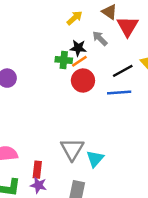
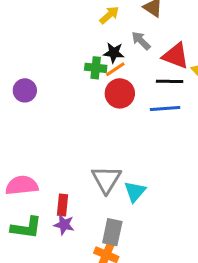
red triangle: (128, 26) -> (176, 56), moved, turned -40
black line: (123, 71) -> (170, 81), turned 30

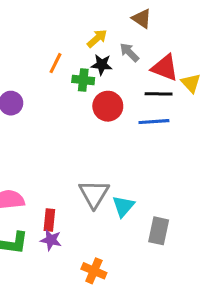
yellow arrow: (109, 15) -> (97, 38), moved
orange line: (115, 69) -> (56, 63), moved, turned -30
gray rectangle: (112, 232) -> (159, 231), moved

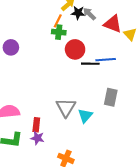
orange line: (56, 63) -> (58, 21), moved
black star: (102, 65) -> (78, 13), moved
black line: (159, 94) -> (90, 64), moved
gray rectangle: (159, 231) -> (111, 97), moved

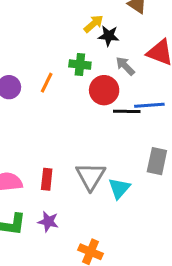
gray arrow: (89, 14) -> (125, 66), moved
orange line: (58, 21) -> (47, 83), moved
red rectangle: (36, 125) -> (47, 179), moved

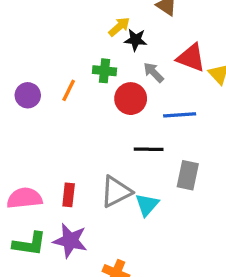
black line: (127, 111) -> (149, 149), moved
gray triangle: (90, 176) -> (116, 192), turned 32
purple star: (48, 222) -> (70, 241), size x1.5

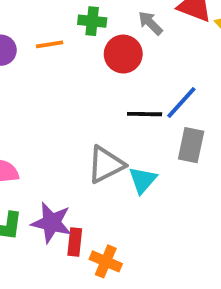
orange line: (69, 90) -> (50, 44), turned 55
blue line: (180, 115) -> (181, 102), moved, turned -44
red rectangle: (69, 195) -> (75, 242), moved

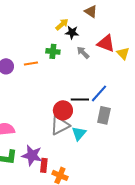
red circle: (123, 54) -> (63, 110), moved

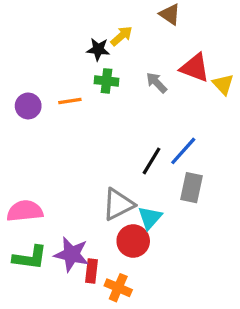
black star: (72, 32) -> (98, 49), moved
black line: (80, 99) -> (152, 161), turned -60
red circle: (63, 110) -> (133, 241), moved

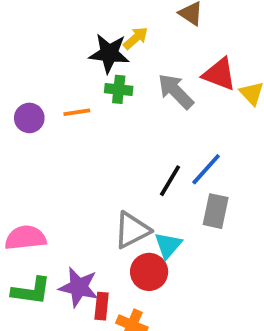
black star: (98, 49) -> (109, 53), size x1.5
gray arrow: (157, 83) -> (176, 91), size x1.5

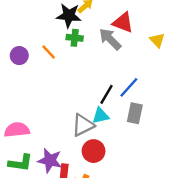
red triangle: (219, 74) -> (123, 23), moved
orange line: (77, 112) -> (49, 52), turned 56
cyan triangle: (168, 245) -> (101, 116), moved, turned 36

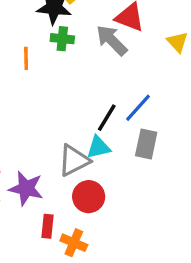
orange line: (49, 52) -> (26, 58), turned 42
purple star: (50, 160) -> (26, 188), moved

